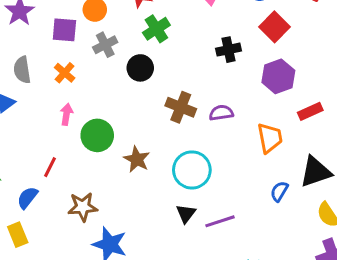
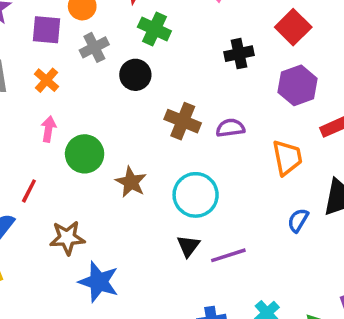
green cross: (156, 29) -> (154, 29), turned -32

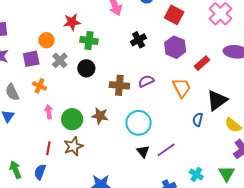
red square: (293, 27) -> (174, 15), moved
brown star: (131, 182) -> (100, 116), moved
brown star: (67, 238) -> (73, 146), moved

